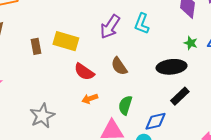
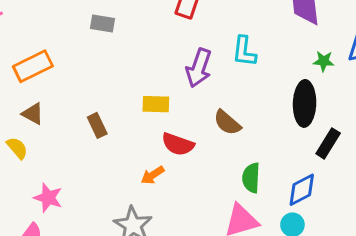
yellow rectangle: (66, 41) -> (156, 104), moved, size x0.7
black ellipse: (172, 67) -> (305, 103), turned -68
orange arrow: (90, 99) -> (153, 175), moved

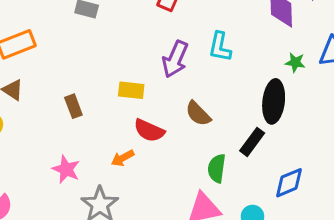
black rectangle: (328, 143) -> (252, 142), moved
blue diamond: (302, 190) -> (289, 183), moved
pink star: (48, 198) -> (66, 169), moved

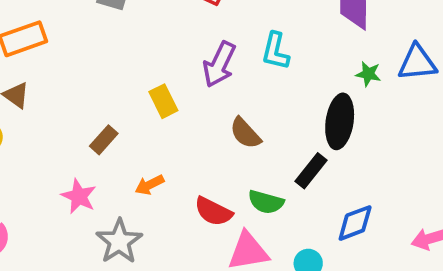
yellow rectangle: (131, 90) -> (163, 101), turned 55
brown rectangle: (73, 106) -> (104, 140), moved, turned 60
red semicircle: (149, 130) -> (213, 211), moved
green semicircle: (217, 168) -> (266, 202), turned -84

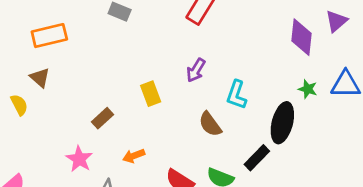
cyan L-shape: (275, 51) -> (236, 95), moved
purple arrow: (219, 64) -> (196, 70), size x0.7

